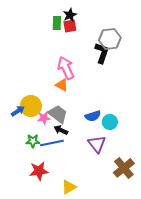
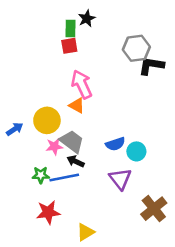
red square: (70, 26) -> (69, 46), moved
black L-shape: (102, 53) -> (151, 66), moved, turned -100
yellow circle: (31, 106) -> (47, 120), moved
blue arrow: (18, 111) -> (15, 129), moved

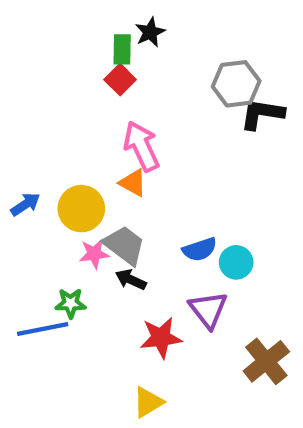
red square: (69, 46) -> (120, 80), turned -35
blue arrow: (15, 129) -> (25, 204), moved
blue line: (64, 178) -> (43, 329), moved
red star: (48, 212) -> (161, 338), moved

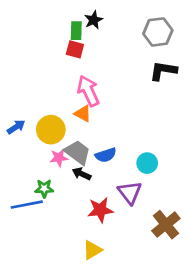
red square: (120, 80) -> (75, 49), turned -30
gray hexagon: (236, 84) -> (158, 32), moved
blue semicircle: (200, 249) -> (106, 155), moved

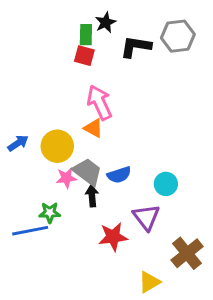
black L-shape: (163, 71) -> (136, 47), moved
black arrow: (82, 174) -> (92, 196), turned 60
yellow triangle: (92, 250) -> (149, 282), moved

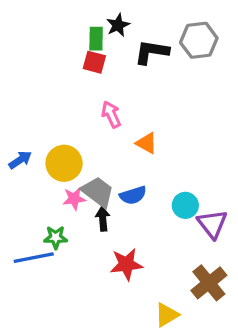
pink arrow: (99, 102) -> (111, 114), size x0.7
orange triangle: (93, 128) -> (147, 143), moved
purple triangle: (146, 217) -> (212, 224), moved

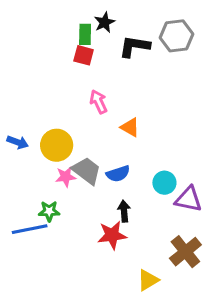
blue arrow: (20, 160) -> (18, 142), turned 54
black arrow: (103, 219) -> (124, 211), moved
purple triangle: (212, 224) -> (188, 199), turned -40

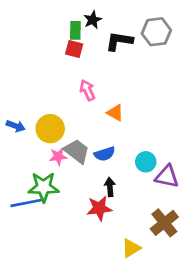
green star: (49, 211) -> (44, 187), size x1.6

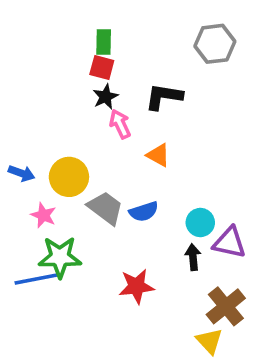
black star: (93, 20) -> (105, 97), moved
black L-shape: (119, 41) -> (164, 97), moved
pink star: (58, 157) -> (43, 215), moved, turned 30
black arrow: (110, 187) -> (193, 257), moved
yellow triangle: (131, 248) -> (209, 341), moved, turned -42

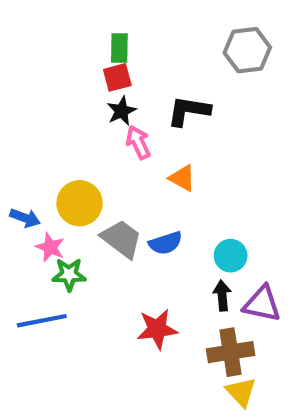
red square: (102, 67) -> (117, 77), turned -30
blue arrow: (22, 173) -> (25, 218), moved
purple triangle: (229, 243) -> (262, 304), moved
green star: (60, 257) -> (69, 275), moved, size x0.7
brown cross: (226, 306) -> (231, 352), moved, turned 30

